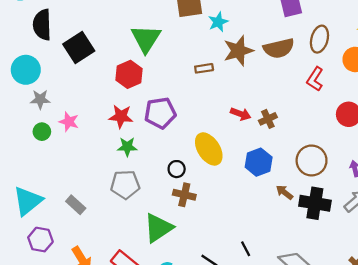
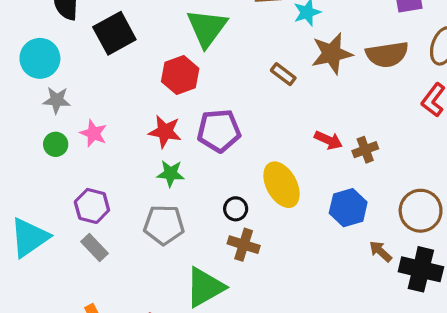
brown rectangle: (204, 68) -> (283, 74), turned 42
purple hexagon: (40, 240) -> (92, 206), moved

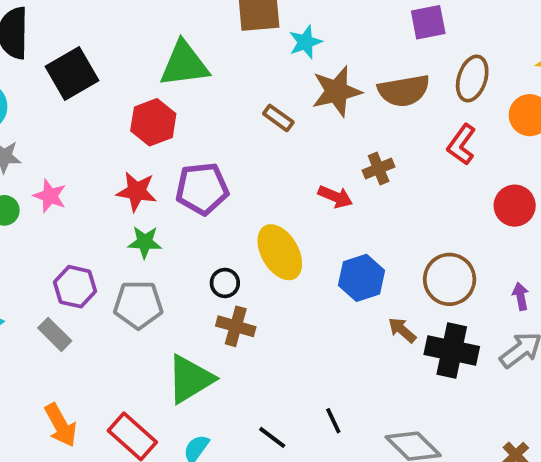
green triangle: (207, 28) -> (184, 64), turned 48
brown cross: (365, 150) -> (379, 169), moved
purple hexagon: (92, 206) -> (75, 287), moved

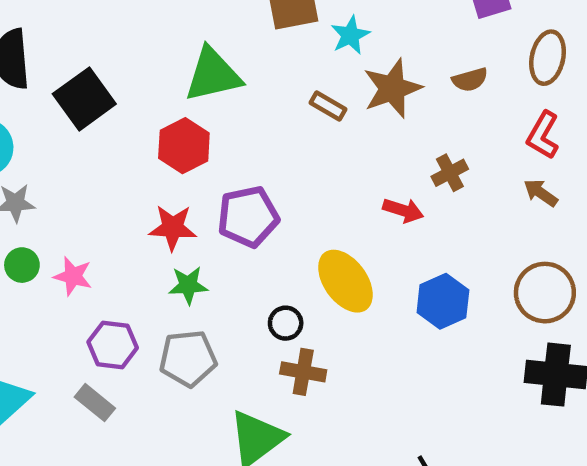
brown semicircle: (404, 91) -> (470, 80), size x0.6
brown rectangle: (278, 118) -> (328, 106), moved
pink star: (50, 196) -> (73, 276), moved
brown arrow: (402, 330) -> (541, 193), moved

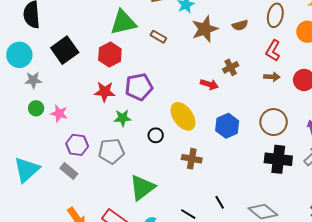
black square: (84, 99) -> (65, 50), moved
brown rectangle: (328, 106) -> (158, 37), moved
brown arrow: (541, 193) -> (272, 77), turned 147
green star: (188, 285) -> (123, 118), moved
brown cross: (303, 372) -> (192, 159), moved

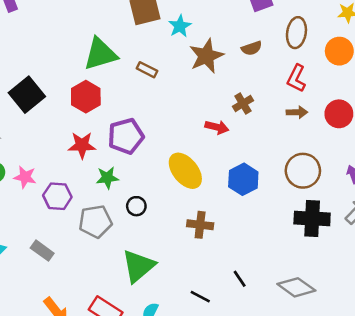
black circle: (156, 135) -> (136, 206), moved
purple hexagon: (77, 145) -> (57, 196), moved

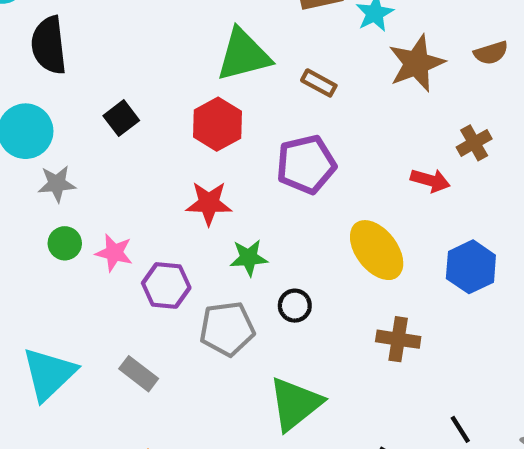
black square: (27, 95) -> (121, 118), size x0.6
purple pentagon: (126, 136) -> (306, 164), moved

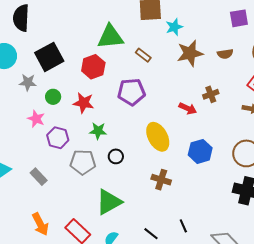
black square: (121, 118) -> (49, 57), size x1.8
gray star: (57, 184) -> (28, 82), moved
green circle: (65, 243) -> (53, 97), moved

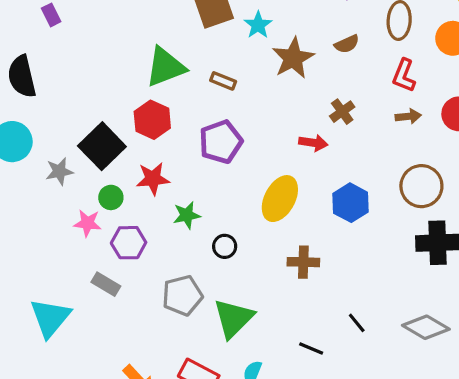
black square: (49, 57) -> (102, 146), moved
green circle: (53, 97) -> (111, 197), moved
yellow ellipse: (158, 137) -> (280, 199), turned 72
gray pentagon: (83, 162) -> (182, 295), moved
gray rectangle: (39, 177) -> (106, 284), moved

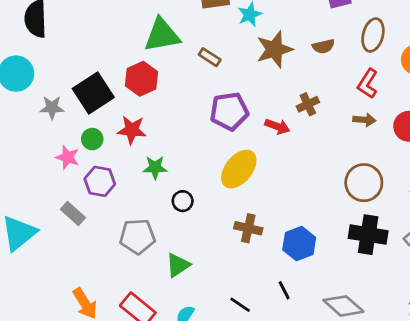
purple pentagon: (221, 142) -> (229, 111), moved
blue hexagon: (351, 203) -> (299, 244), moved
green triangle: (233, 318) -> (178, 265), size x0.7

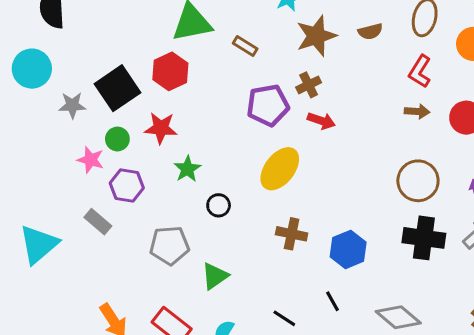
brown cross: (308, 104) -> (309, 85), moved
green star: (155, 167) -> (187, 169), turned -30

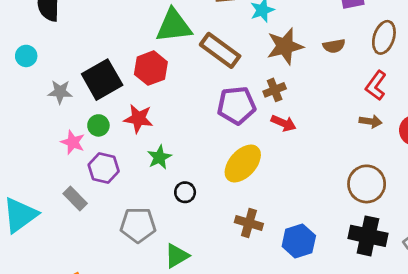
brown rectangle: (245, 46) -> (220, 50), size x1.8
cyan circle: (32, 69) -> (26, 56), size x0.6

